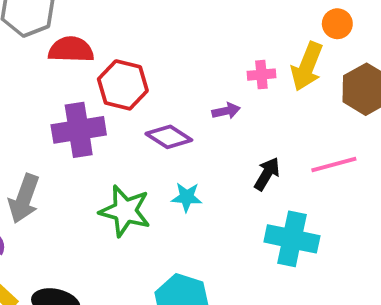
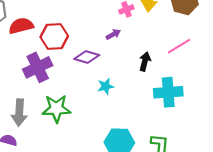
green star: (125, 211) -> (56, 109), moved

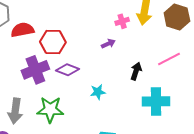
purple diamond: (87, 57) -> (68, 70), moved

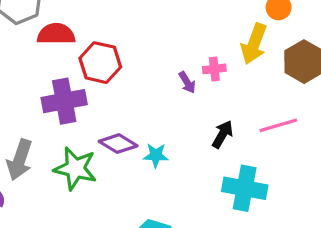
pink cross: (122, 21) -> (214, 69), moved
purple arrow: (108, 44) -> (187, 82), turned 72
purple diamond: (68, 70) -> (118, 144), moved

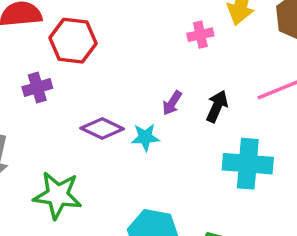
purple arrow: (187, 82) -> (172, 103), moved, turned 70
purple cross: (64, 101) -> (37, 88), size x0.6
green star: (75, 168) -> (58, 195), moved

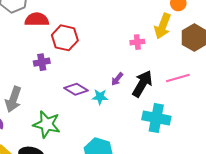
black arrow: (217, 106) -> (142, 84), size x1.5

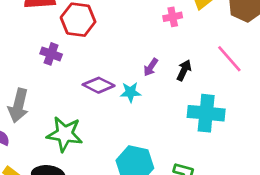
purple cross: (42, 62) -> (51, 54), turned 35
pink line: (178, 78) -> (229, 59), turned 70
black arrow: (142, 84) -> (184, 70), size x0.6

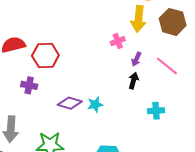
purple arrow: (151, 67) -> (136, 59), moved
cyan cross: (206, 113) -> (156, 111), size x0.6

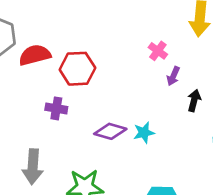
pink cross: (118, 41) -> (158, 51), moved, turned -32
purple arrow: (136, 59) -> (173, 76), moved

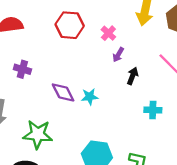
red hexagon: (77, 69) -> (70, 25), moved
purple diamond: (110, 131) -> (63, 92), turned 40

